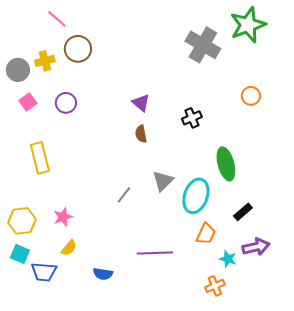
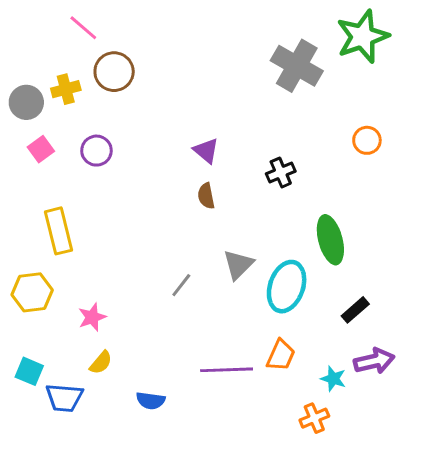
yellow hexagon: (22, 221) -> (32, 292), moved
orange trapezoid: (206, 234) -> (281, 355), moved

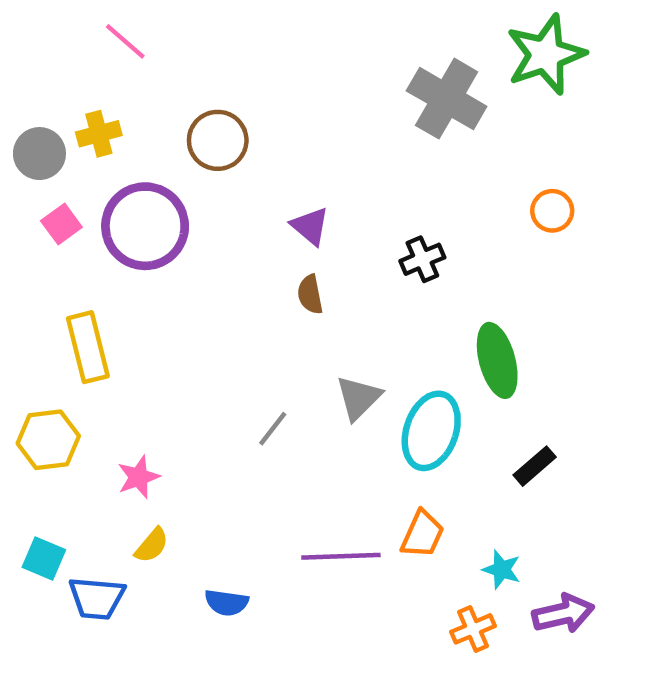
brown circle: (114, 72) -> (218, 140), moved
purple circle: (96, 151) -> (145, 226), size x1.8
purple arrow: (374, 361) -> (563, 614), moved

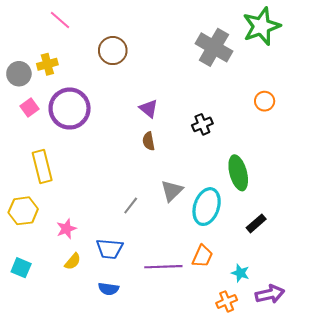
brown circle: (218, 140) -> (113, 51), moved
blue trapezoid: (97, 598) -> (110, 249), moved

